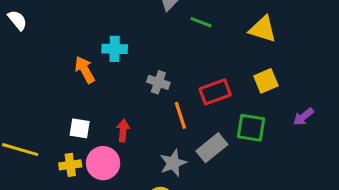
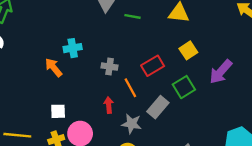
purple arrow: (303, 117) -> (221, 72), size x1.6
green square: (251, 128) -> (184, 87), turned -30
red arrow: (123, 131) -> (109, 105), moved
gray star: (173, 163) -> (132, 124), turned -30

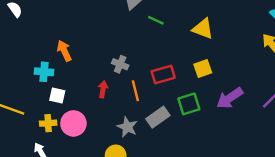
cyan cross: (73, 48) -> (44, 72), moved
red arrow: (109, 105) -> (103, 89), moved

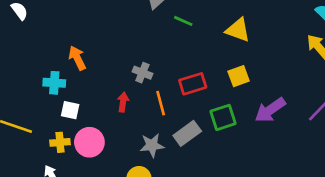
gray star: (127, 127) -> (152, 145), turned -30

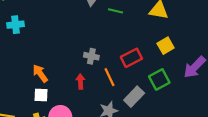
orange arrow: (77, 58) -> (40, 73), moved
cyan cross: (54, 83) -> (15, 25), moved

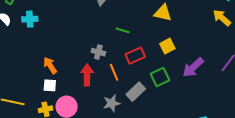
green line: (115, 11) -> (123, 30), moved
red arrow: (80, 81) -> (87, 75), size x1.5

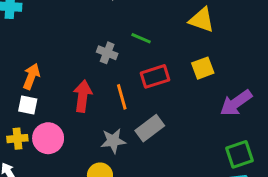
gray cross: (98, 52) -> (107, 53), moved
orange arrow: (50, 65) -> (31, 76), turned 48
green square: (160, 77) -> (239, 154), moved

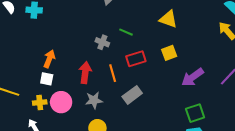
gray star: (113, 141) -> (94, 100), moved

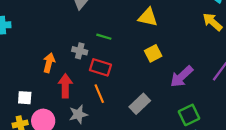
orange arrow: (49, 59) -> (49, 63), moved
red rectangle: (136, 59) -> (100, 67), moved, turned 42
orange line: (113, 73) -> (99, 94), moved
gray rectangle: (132, 95) -> (140, 104), moved

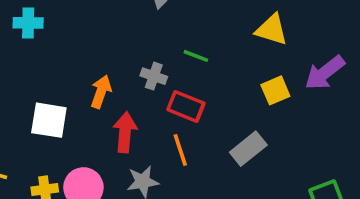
purple arrow: (182, 77) -> (325, 73), moved
white square: (25, 98) -> (49, 120), moved, size x1.5
gray rectangle: (140, 104) -> (248, 149), moved

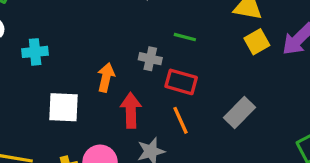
cyan cross: (28, 23) -> (35, 52), moved
yellow square: (275, 90) -> (257, 42), moved

